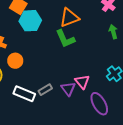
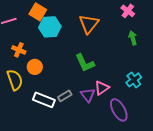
orange triangle: (69, 18) -> (89, 24), turned -30
green L-shape: (65, 39) -> (85, 63), moved
pink triangle: (82, 82) -> (102, 88), turned 35

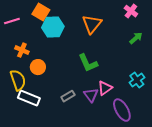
green arrow: (133, 38) -> (136, 38), turned 64
white rectangle: (44, 100) -> (29, 98), moved

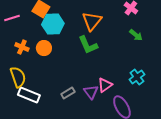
green arrow: (136, 38) -> (136, 35), turned 80
green L-shape: (88, 63) -> (88, 45), moved
orange circle: (38, 67) -> (44, 48), moved

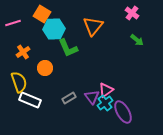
green L-shape: (88, 45) -> (68, 48), moved
orange cross: (22, 47) -> (23, 52), turned 32
orange circle: (44, 48) -> (45, 68), moved
cyan cross: (137, 77) -> (105, 103), moved

